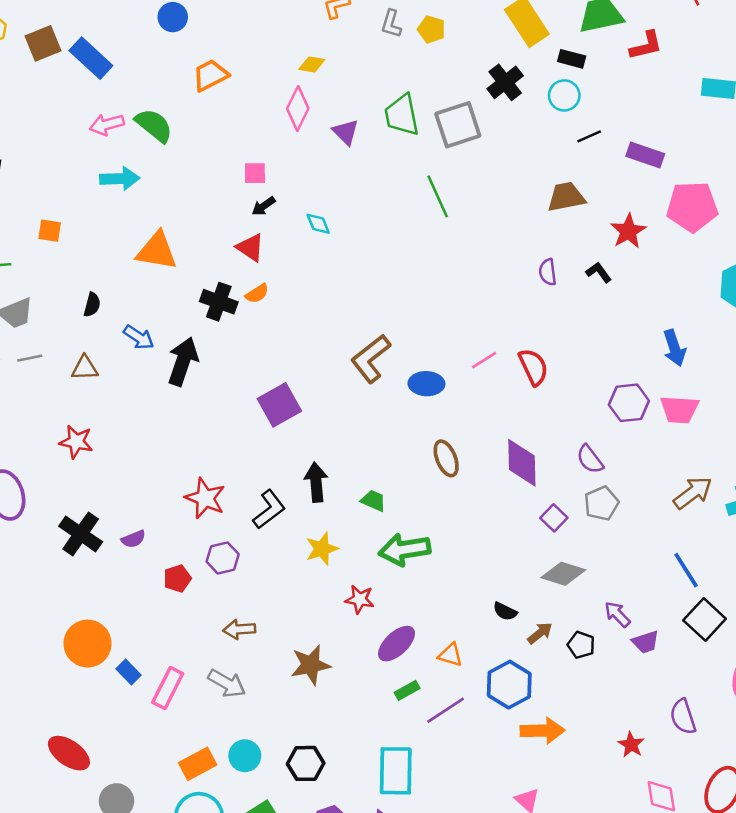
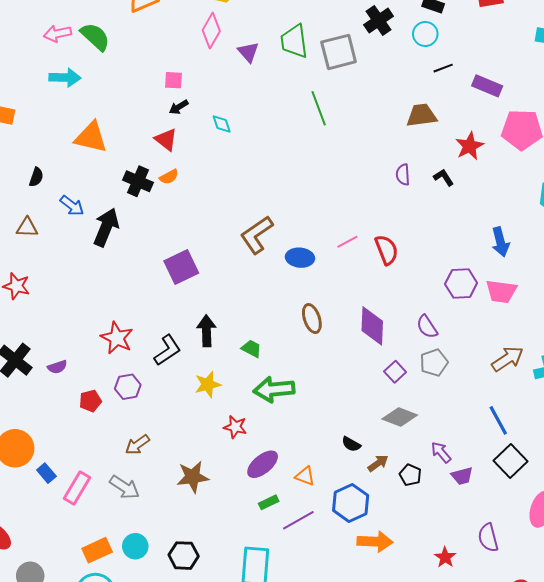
brown arrow: (239, 629) -> (137, 445), turned -35

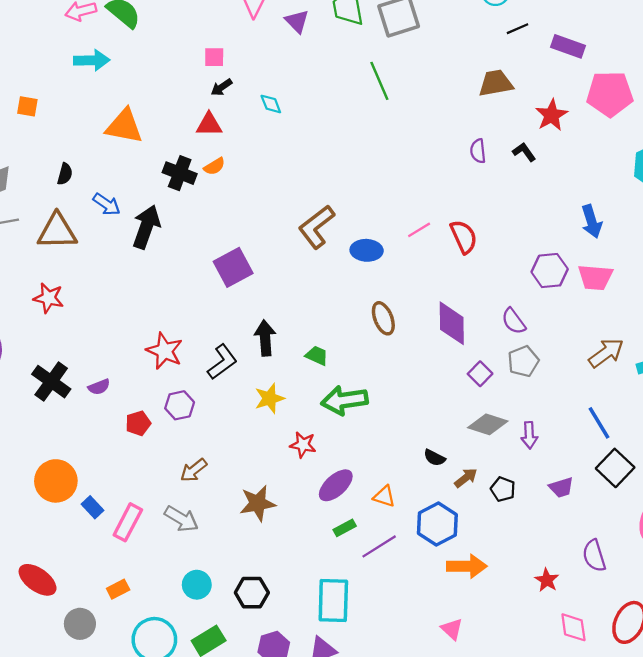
red triangle: (166, 140) -> (209, 125), turned -35
brown triangle: (27, 227) -> (57, 231), size x1.6
purple arrow: (441, 452) -> (529, 435), moved, turned -140
orange rectangle: (97, 550) -> (118, 589), moved, size x0.7

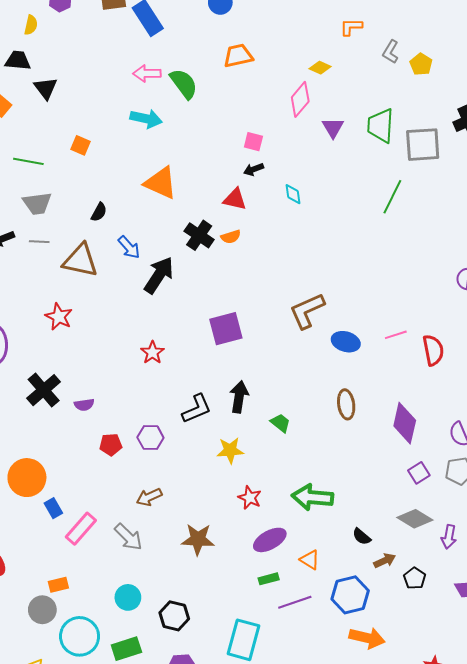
green line: (379, 81) -> (392, 197), turned 36
red star: (165, 351) -> (152, 353), moved, size x0.7
green arrow: (344, 400) -> (312, 497), moved
gray circle: (80, 624) -> (42, 610), moved

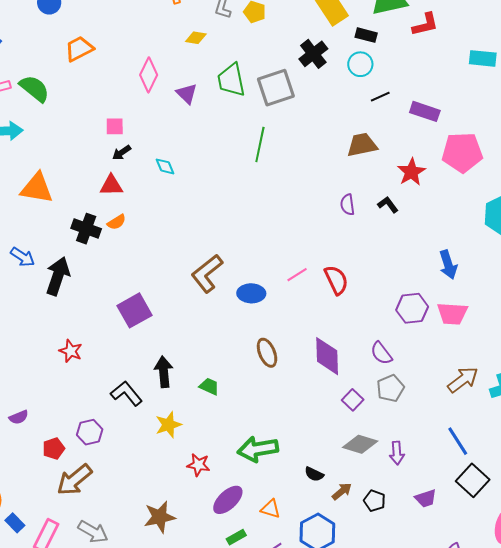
yellow diamond: (320, 68) -> (196, 38), moved
black L-shape: (197, 409) -> (126, 393), turned -92
brown arrow: (149, 497) -> (74, 480), moved, size x1.5

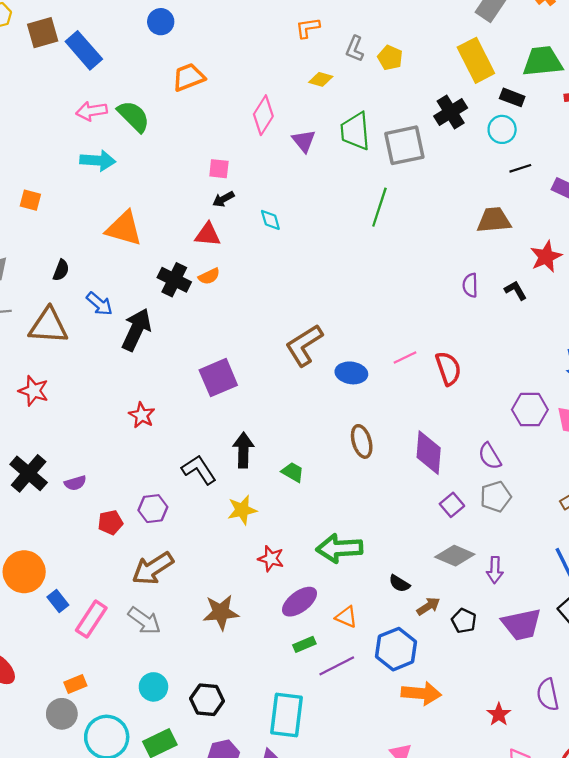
brown arrow: (74, 480) -> (153, 568), moved
purple trapezoid: (426, 498) -> (522, 624), size x1.6

